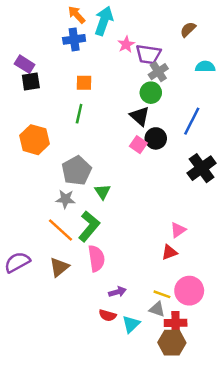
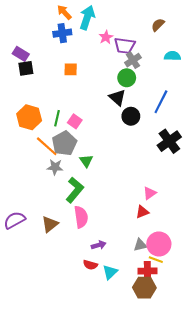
green line: (79, 114) -> (57, 118), moved
pink square: (138, 145) -> (75, 121), moved
orange line: (60, 230) -> (47, 146), moved
yellow line: (162, 294) -> (156, 260), moved
gray triangle: (157, 309) -> (140, 245), moved, turned -32

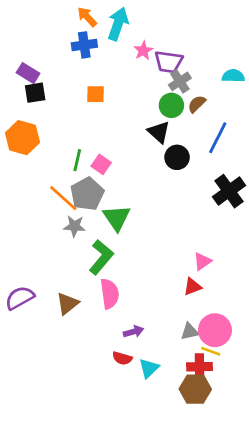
brown semicircle: (158, 25) -> (197, 104), moved
orange hexagon: (29, 117) -> (22, 138), moved
green triangle: (86, 161) -> (117, 218), size x1.5

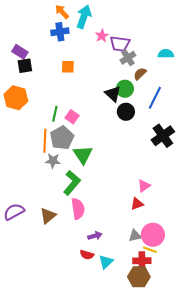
green circle: (171, 105) -> (125, 89), moved
orange line: (63, 198) -> (45, 141), turned 50

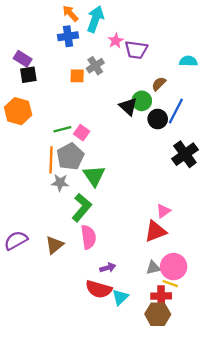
gray cross: (128, 58) -> (95, 66), moved
black circle: (126, 112) -> (158, 119), moved
green line: (55, 114) -> (62, 129), turned 63
red triangle: (137, 204) -> (155, 231), size x1.5
red semicircle: (87, 255) -> (99, 289), size x1.6

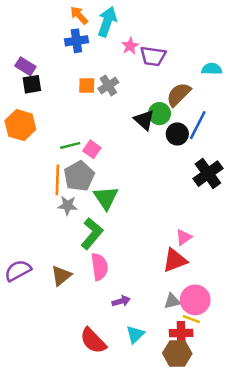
gray cross: (95, 66) -> (108, 85), moved
brown semicircle: (159, 84) -> (179, 94), size x1.5
red semicircle: (99, 289) -> (93, 341), moved, turned 30

